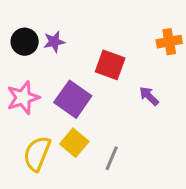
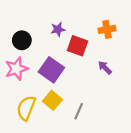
black circle: (25, 42) -> (22, 40), moved
purple star: (54, 42) -> (58, 29), moved
orange cross: (169, 42) -> (107, 29), moved

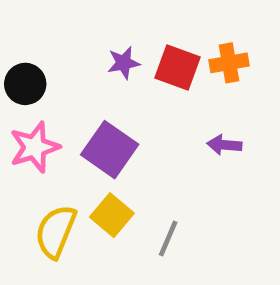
black circle: (22, 40) -> (25, 84), moved
red square: (78, 46) -> (177, 68), moved
purple arrow: (105, 68) -> (224, 145), turned -40

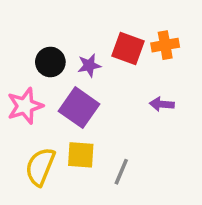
purple star: (124, 63) -> (89, 65), moved
black circle: (25, 84) -> (50, 62), moved
yellow square: (112, 215) -> (81, 155), turned -36

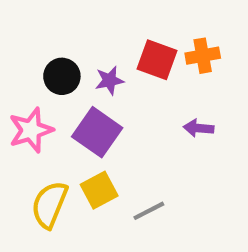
yellow square: (81, 155) -> (99, 190), turned -32
gray line: (121, 172) -> (149, 211), turned 40

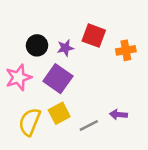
orange cross: (203, 56) -> (126, 50), moved
purple arrow: (198, 128) -> (118, 114), moved

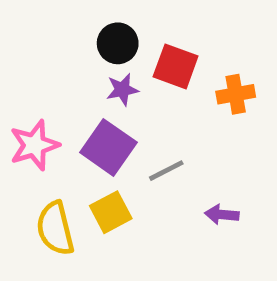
black circle: (37, 45) -> (118, 43), moved
yellow semicircle: (30, 122) -> (55, 228), turned -36
gray line: (89, 126) -> (166, 171), moved

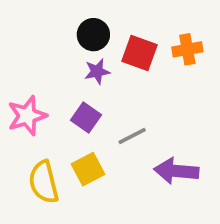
orange cross: (236, 94) -> (187, 49), moved
purple square: (108, 147) -> (86, 118), size x0.7
purple arrow: (222, 215) -> (176, 171), size x1.6

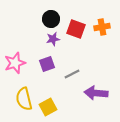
purple square: (86, 118) -> (47, 64), turned 35
yellow square: (88, 169) -> (48, 107), moved

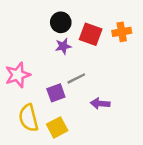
purple square: (47, 64) -> (56, 93), moved
gray line: (72, 74) -> (76, 78), moved
purple arrow: (96, 93) -> (100, 104), moved, size x0.7

